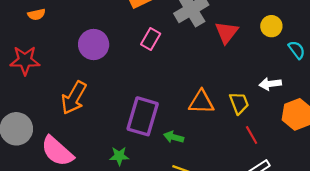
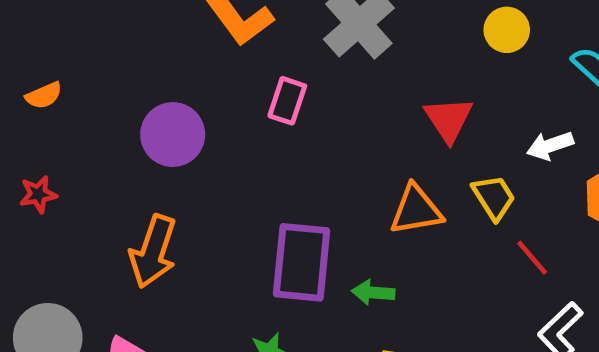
yellow circle: (271, 26) -> (507, 30), moved
red triangle: (227, 32) -> (448, 119), moved
red star: (25, 60) -> (38, 194), size x0.6

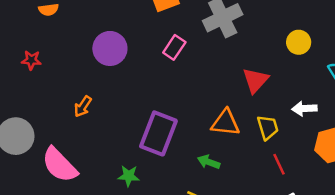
orange arrow: (153, 251) -> (83, 106), size x0.6
green arrow: (373, 293) -> (209, 162), moved

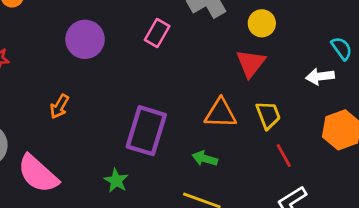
yellow circle: (299, 42) -> (262, 23), moved
white arrow: (304, 109) -> (320, 76), moved
green star: (129, 176) -> (116, 181), turned 30

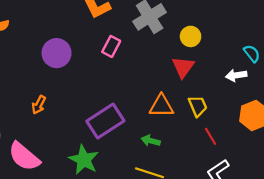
purple rectangle: (146, 131) -> (105, 121), turned 42
green star: (116, 181) -> (84, 160), size x1.6

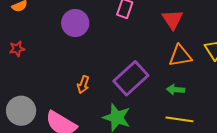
red triangle: (183, 67) -> (173, 19), moved
orange arrow: (39, 105) -> (83, 85), moved

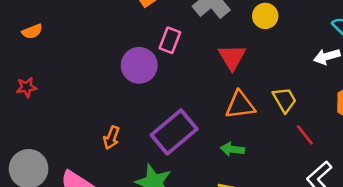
purple circle: (75, 23) -> (139, 65), moved

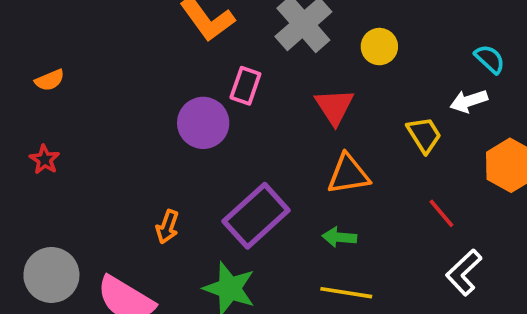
red star: (27, 87) -> (45, 160), turned -30
yellow trapezoid: (285, 100) -> (424, 135), moved

